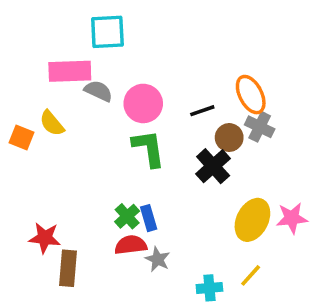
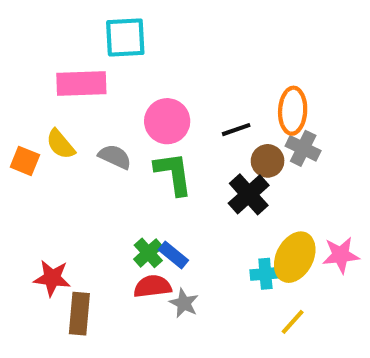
gray semicircle: (98, 91) -> (115, 157), moved
orange ellipse: (251, 95) -> (293, 111), turned 30
blue rectangle: (149, 218) -> (173, 255), turned -35
cyan cross: (209, 288) -> (265, 274), moved

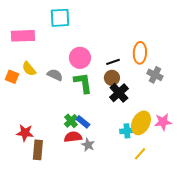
pink rectangle: (81, 84) -> (23, 36), moved
gray cross: (303, 148) -> (155, 75), moved
brown circle: (268, 161) -> (112, 78), moved

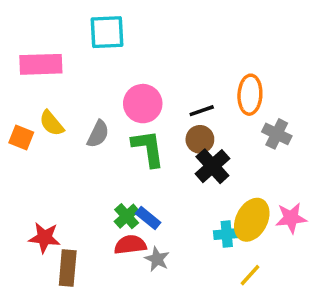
gray semicircle: (55, 75) -> (98, 134), turned 91

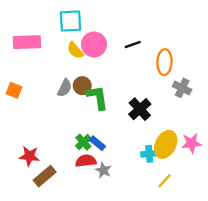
pink circle: (143, 104) -> (94, 44), moved
black line: (202, 111) -> (133, 44), moved
yellow semicircle: (52, 123) -> (75, 50), moved
brown circle: (200, 139) -> (82, 86), moved
brown rectangle: (68, 268) -> (45, 176), turned 45

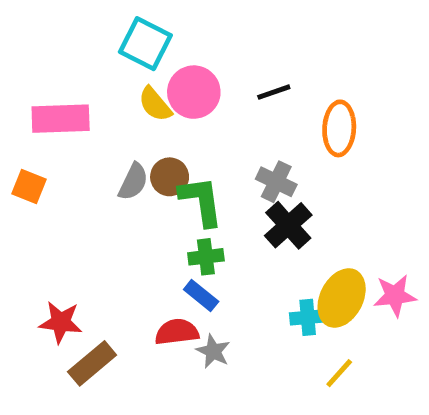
cyan square: (70, 21) -> (145, 44), turned 30
pink rectangle: (27, 42) -> (61, 119), moved
gray cross: (182, 88) -> (276, 182), moved
green cross: (83, 142) -> (206, 257), moved, turned 35

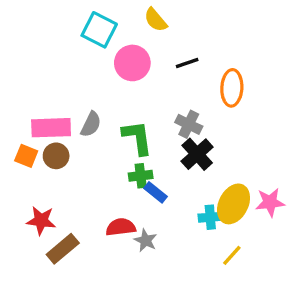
yellow semicircle: (155, 104) -> (156, 20), moved
pink rectangle: (61, 119) -> (51, 128), moved
brown circle: (170, 177) -> (56, 156), moved
orange square: (29, 187) -> (26, 156), moved
blue rectangle: (201, 296) -> (156, 192), moved

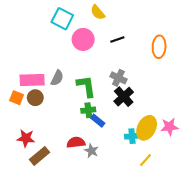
orange ellipse: (232, 88) -> (159, 47), moved

